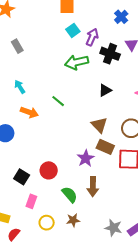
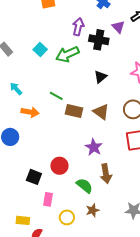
cyan square: (73, 30) -> (40, 50), moved
brown rectangle: (105, 147) -> (74, 111), moved

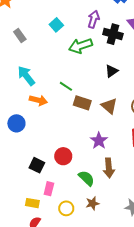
cyan square: (40, 50) -> (56, 25), moved
cyan arrow: (16, 89) -> (26, 76), size x1.5
yellow rectangle: (23, 220) -> (32, 203), moved

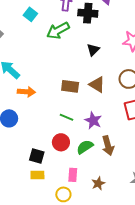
green line: (66, 86) -> (66, 117), moved
green semicircle: (86, 178) -> (85, 147), moved, turned -66
pink rectangle: (49, 189) -> (73, 175), moved
yellow rectangle: (32, 203) -> (37, 175), moved
yellow circle: (66, 208) -> (63, 194), moved

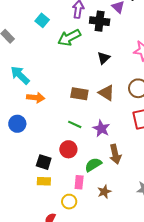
green semicircle: (85, 147) -> (93, 165), moved

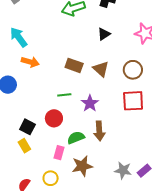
green line: (75, 124) -> (64, 95), turned -40
yellow rectangle: (44, 181) -> (24, 146), turned 48
brown star: (104, 192) -> (82, 166), size x1.5
yellow circle: (69, 202) -> (51, 178), moved

